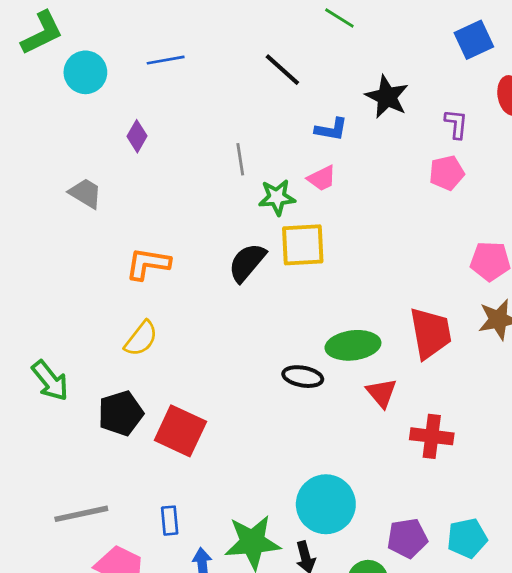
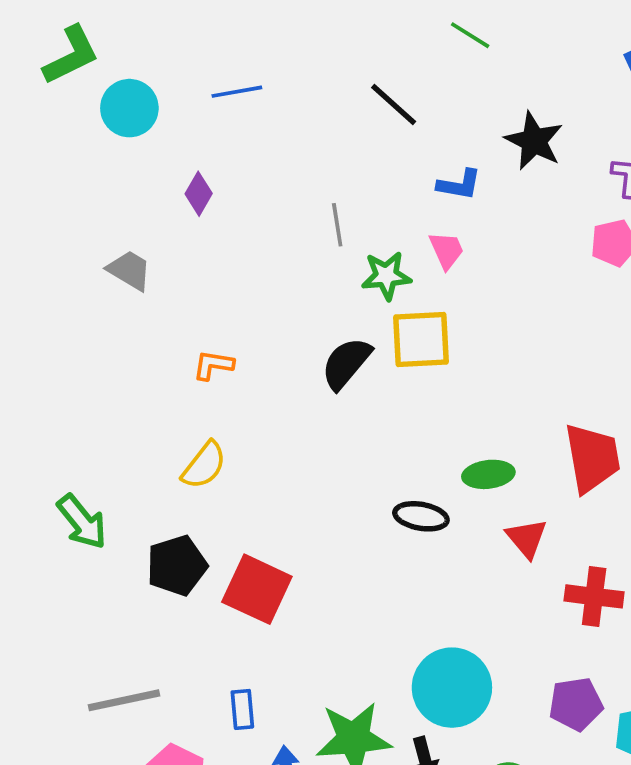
pink trapezoid: (322, 178) -> (446, 250), turned -88
orange L-shape: (148, 264) -> (213, 365), size x0.7
green ellipse: (353, 345) -> (488, 474), size x0.7
purple pentagon: (407, 538) -> (576, 704), moved

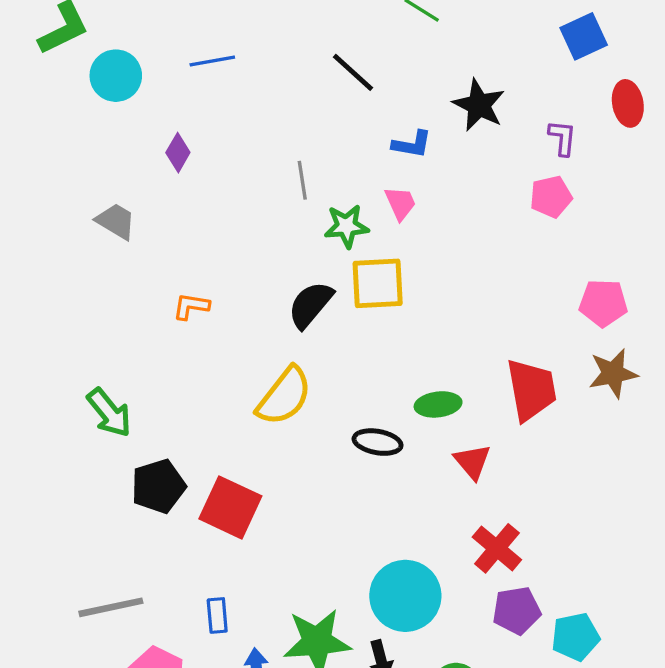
yellow semicircle: (204, 465) -> (284, 396), moved, size x1.4
green arrow: (82, 522) -> (109, 413), moved
red cross: (594, 596) -> (497, 548), moved, turned 33

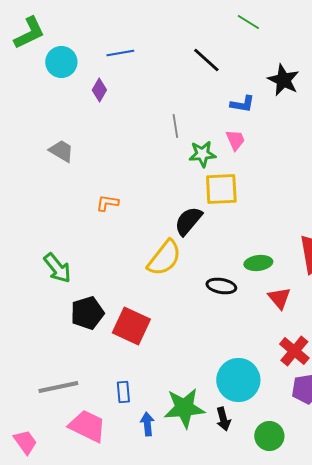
purple diamond: (178, 153) -> (99, 90), moved
black semicircle: (310, 305) -> (188, 221), moved

